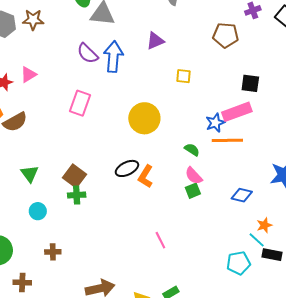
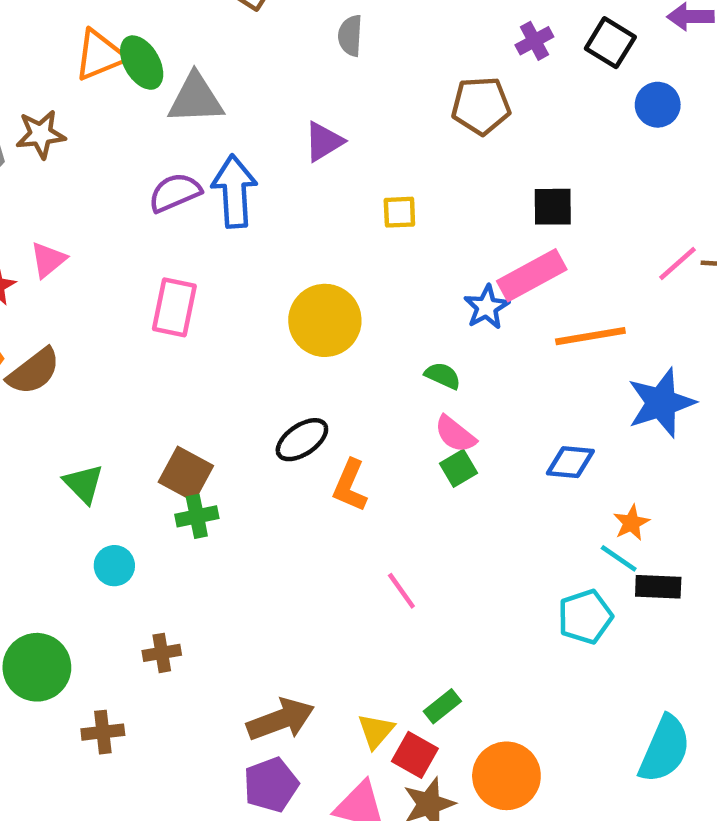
purple semicircle: (88, 53) -> (175, 193), turned 120
orange line: (227, 140) -> (590, 336), moved
orange L-shape: (146, 176) -> (350, 486), moved

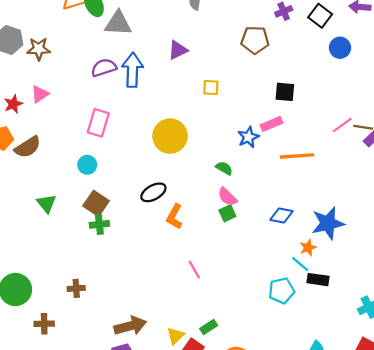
brown star: (41, 134) -> (39, 49), moved
pink rectangle: (532, 275) -> (272, 124), size x0.7
blue star: (661, 403) -> (328, 223), moved
cyan circle: (114, 566) -> (87, 165), moved

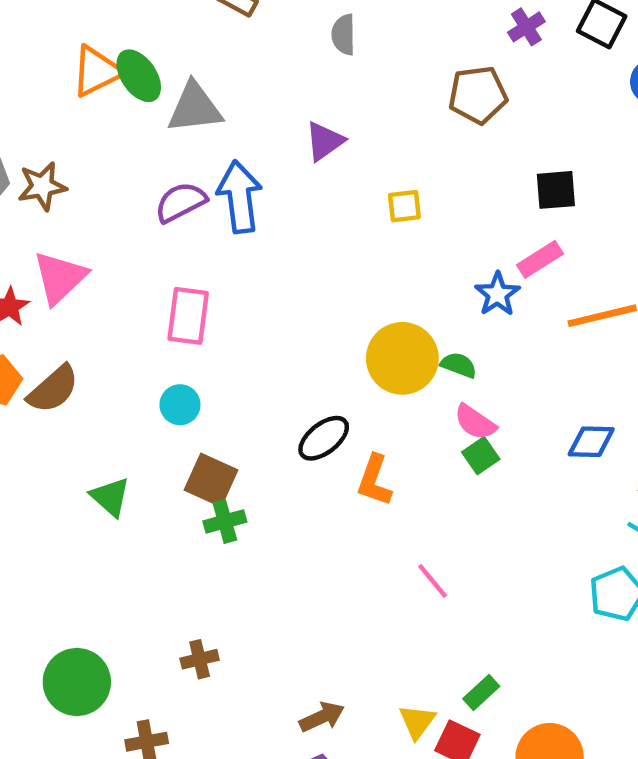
pink triangle: (40, 94) -> (60, 278), size x1.5
yellow circle: (170, 136) -> (402, 358), moved
brown arrow: (130, 326) -> (322, 717), size x0.7

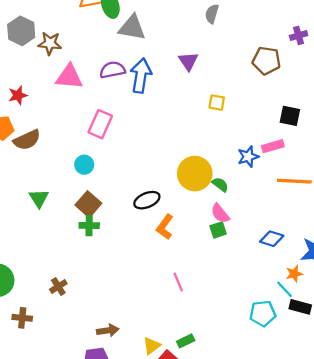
purple triangle: (325, 141) -> (188, 61), turned -45
pink triangle: (60, 278) -> (69, 77), moved, turned 32
brown cross: (200, 659) -> (58, 287), turned -35

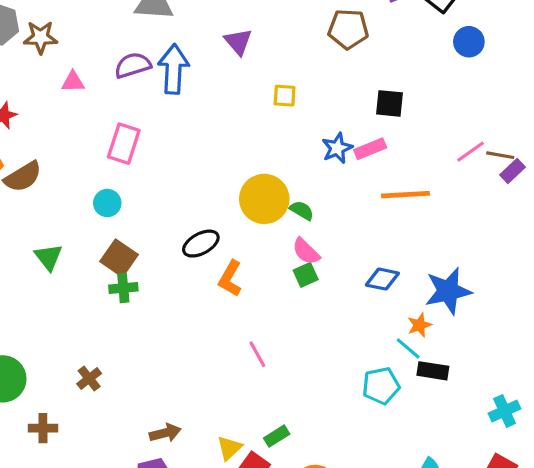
pink triangle: (69, 77) -> (73, 82), size x0.6
blue star: (248, 157) -> (337, 148), moved

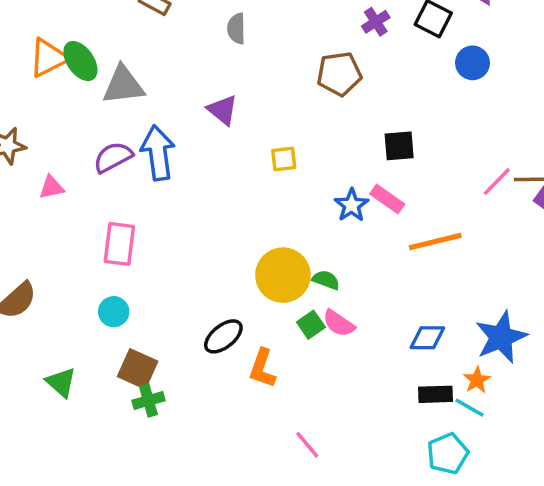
pink rectangle: (370, 149) -> (387, 199), turned 68
green square: (306, 275) -> (311, 325), moved
black rectangle: (433, 371) -> (435, 394), moved

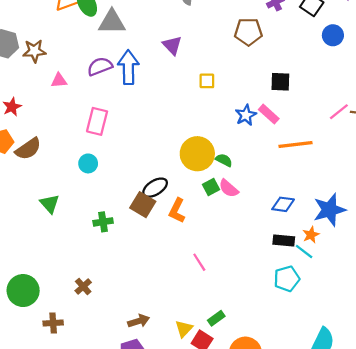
brown square: (138, 369) -> (143, 205), moved

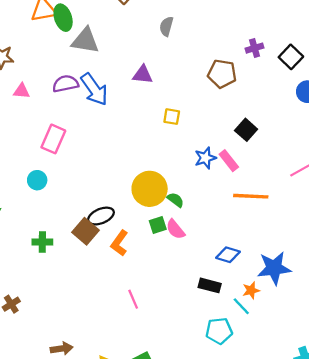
purple triangle: (172, 45) -> (143, 75), turned -50
blue arrow: (128, 67) -> (94, 89), turned 136
black square: (280, 82) -> (246, 130), turned 30
black rectangle: (284, 241) -> (210, 285), moved

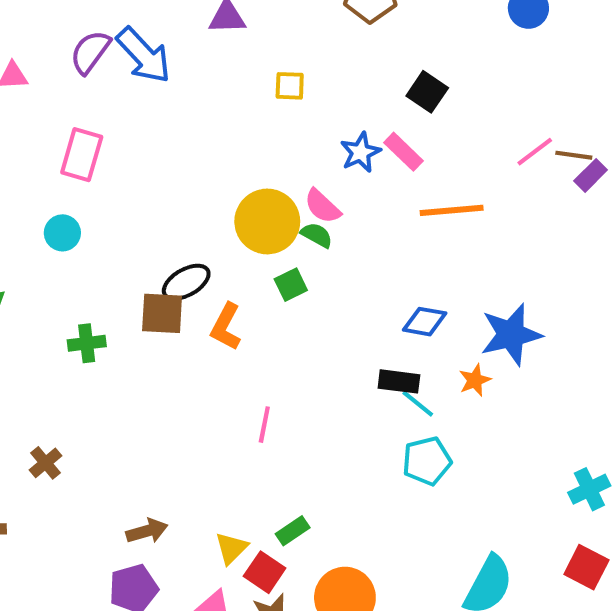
purple semicircle: (65, 84) -> (90, 52), turned -35
pink semicircle: (175, 229) -> (322, 206), moved
brown square: (86, 231) -> (162, 313), turned -30
pink line: (133, 299) -> (264, 425), turned 42
cyan line: (241, 306) -> (418, 404), moved

